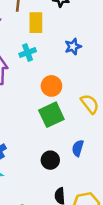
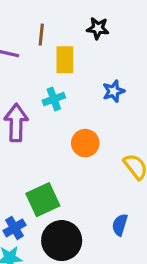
green square: (51, 115) -> (43, 200), moved
black circle: (50, 160) -> (62, 241), moved, size x1.6

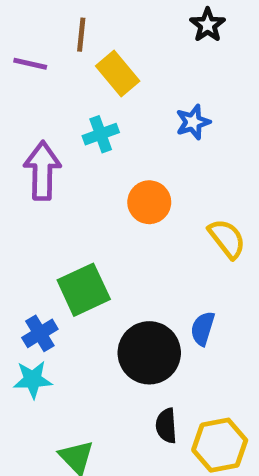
black star: (98, 28) -> (208, 25), moved, turned 30
yellow rectangle: (65, 60) -> (118, 73), turned -40
black circle: (62, 241) -> (149, 353), moved

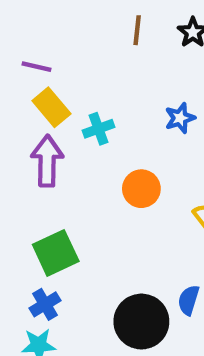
brown line: (81, 35) -> (137, 30), moved
yellow rectangle: (118, 73) -> (51, 107), moved
green square: (84, 290) -> (56, 253), moved

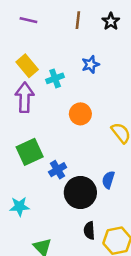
purple line: (36, 67) -> (28, 20), moved
blue star: (180, 118) -> (91, 64), moved
blue cross: (45, 304) -> (58, 170), moved

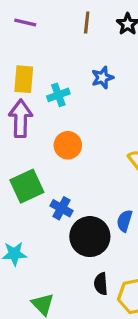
yellow rectangle: (27, 66) -> (24, 79), turned 45
orange circle: (80, 114) -> (68, 145), moved
blue cross: (58, 170) -> (62, 208), turned -30

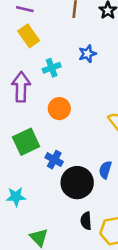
yellow rectangle: (24, 79) -> (29, 36), moved, turned -40

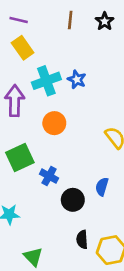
blue star: (87, 54) -> (77, 79), moved, turned -30
cyan cross: (52, 68) -> (46, 81), size x1.5
black circle: (77, 183) -> (73, 200), size x0.7

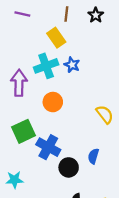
yellow rectangle: (23, 48) -> (56, 38), moved
blue cross: (49, 176) -> (48, 147), size x1.5

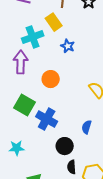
cyan cross: (46, 66) -> (33, 37), moved
green square: (23, 131) -> (25, 105), turned -35
black circle: (69, 167) -> (65, 146), moved

